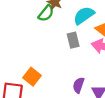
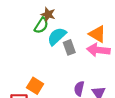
cyan semicircle: (84, 15) -> (57, 36), moved

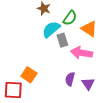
green semicircle: (41, 25) -> (70, 18), moved
pink arrow: (98, 50) -> (82, 53), moved

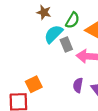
orange square: (29, 75) -> (34, 84), turned 35

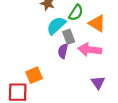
purple semicircle: (78, 85) -> (63, 51), moved

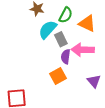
purple semicircle: (63, 51) -> (66, 57), moved
orange square: (34, 75) -> (58, 76), moved

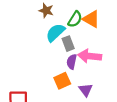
orange triangle: (87, 23) -> (91, 19), moved
purple triangle: (94, 81) -> (86, 90), moved

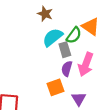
green semicircle: (75, 19) -> (74, 35), moved
pink arrow: (90, 56) -> (86, 64), turned -80

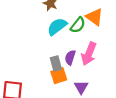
gray rectangle: (65, 50) -> (56, 64), moved

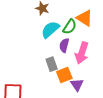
purple semicircle: (70, 57) -> (64, 45), moved
orange square: (59, 76) -> (64, 75), moved

